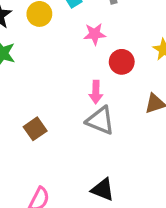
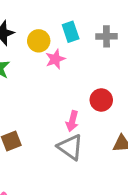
pink star: (95, 34) -> (55, 59), moved, turned -30

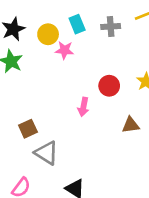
pink star: (55, 59) -> (64, 50), turned 30
gray triangle: (70, 147) -> (46, 153), moved

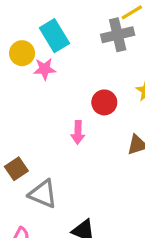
cyan rectangle: (77, 24) -> (54, 36), size x1.4
gray cross: (111, 26) -> (118, 35), moved, size x1.4

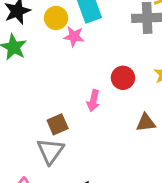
brown square: (16, 169) -> (58, 124), moved
gray triangle: (43, 194) -> (50, 151), turned 32

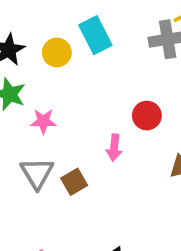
pink star: (74, 36) -> (43, 121), moved
gray triangle: (50, 151) -> (37, 173), moved

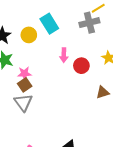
pink arrow: (114, 148) -> (64, 55), moved
brown square: (74, 182) -> (25, 85), moved

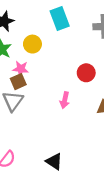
yellow circle: (29, 35) -> (32, 44), moved
pink arrow: (64, 55) -> (65, 100), moved

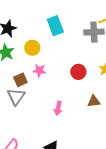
pink star: (21, 69) -> (39, 70), moved
pink arrow: (65, 100) -> (58, 108), moved

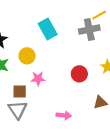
brown square: (20, 80) -> (20, 91), turned 32
pink arrow: (58, 108) -> (64, 115), turned -88

